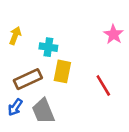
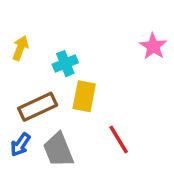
cyan cross: (48, 47) -> (65, 64), turned -30
red line: (103, 85) -> (119, 139), moved

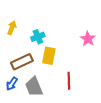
pink star: (153, 46) -> (88, 39), moved
red line: (119, 139) -> (69, 81), turned 30

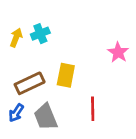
cyan cross: (38, 37) -> (40, 34), moved

